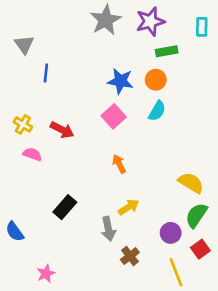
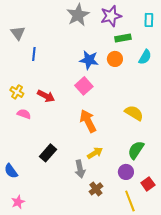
cyan semicircle: (157, 111) -> (145, 57), moved
orange arrow: (119, 164) -> (88, 121), size x1.6
yellow semicircle: (191, 183) -> (134, 113), moved
green semicircle: (196, 215) -> (136, 150), moved
pink star: (46, 274) -> (18, 202), moved

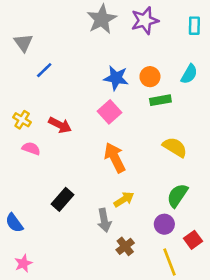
green rectangle: (123, 38) -> (160, 100), moved
blue line: (34, 54) -> (44, 70), turned 40

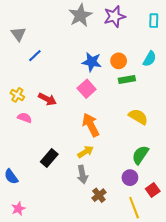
yellow arrow: (124, 199) -> (86, 152), moved

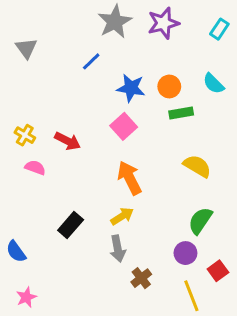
cyan rectangle: (154, 21) -> (219, 29), turned 32
blue line: (35, 56) -> (91, 61), moved
cyan semicircle: (150, 59) -> (213, 84), turned 105

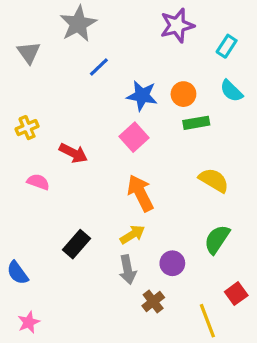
gray star: (115, 22) -> (78, 24), moved
cyan rectangle: (219, 29) -> (227, 46), moved
yellow cross: (25, 135) -> (27, 128), moved, turned 36
purple circle: (185, 253) -> (172, 263), moved

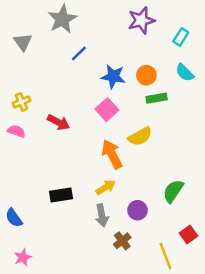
yellow semicircle: (214, 180) -> (140, 136), moved, turned 120
pink semicircle: (38, 182) -> (16, 131), moved
black rectangle: (77, 244) -> (61, 195), turned 40

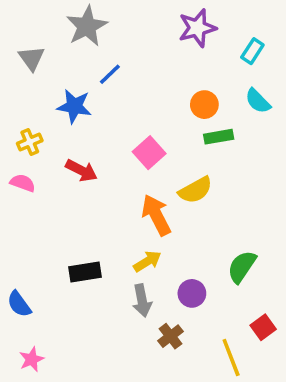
blue star: (113, 76) -> (74, 106), moved

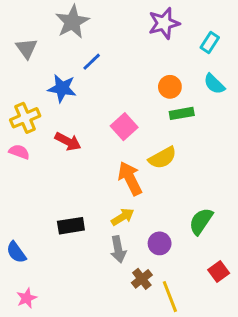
yellow cross: (30, 142) -> (25, 118), size x1.4
yellow line: (231, 358) -> (170, 297), moved

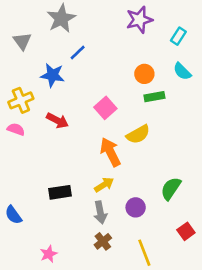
brown cross: (142, 279) -> (103, 241), moved
pink star: (27, 298) -> (49, 254), moved

